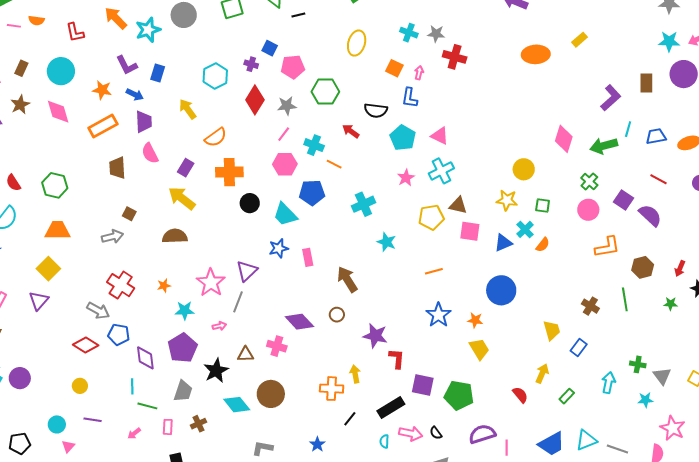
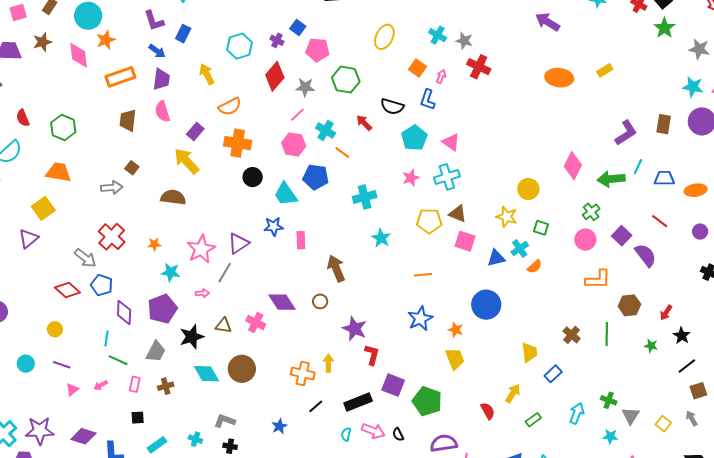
orange star: (102, 90) -> (106, 40), moved, turned 30
pink triangle: (68, 446) -> (72, 389), moved

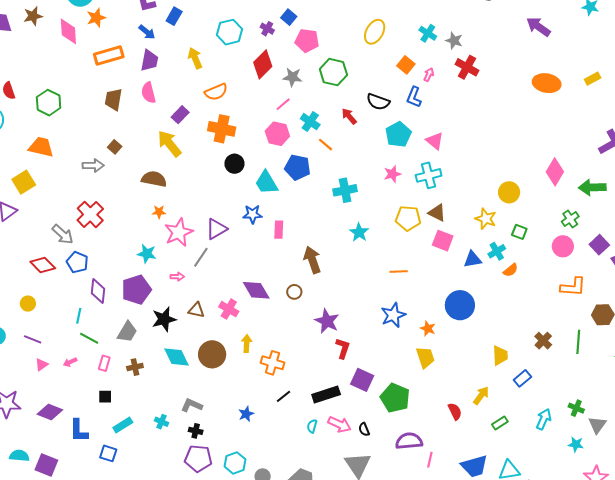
orange star: (154, 244) -> (159, 212), moved
yellow arrow: (328, 363) -> (247, 343), moved

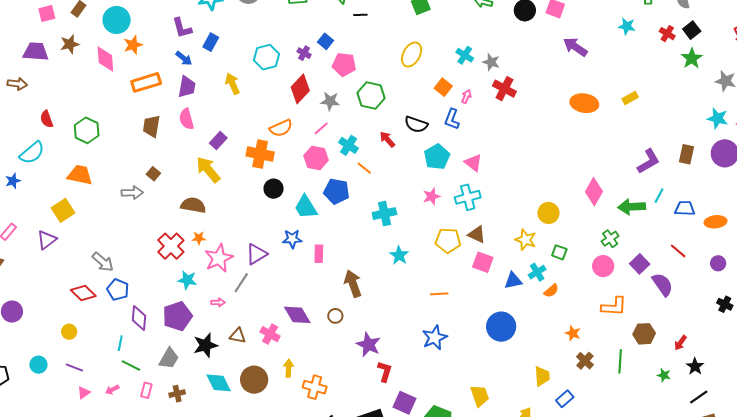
orange semicircle: (216, 92) -> (281, 128), moved
red cross: (90, 214) -> (171, 246), moved
orange star: (428, 328) -> (573, 333), moved
yellow trapezoid: (425, 357) -> (480, 396), moved

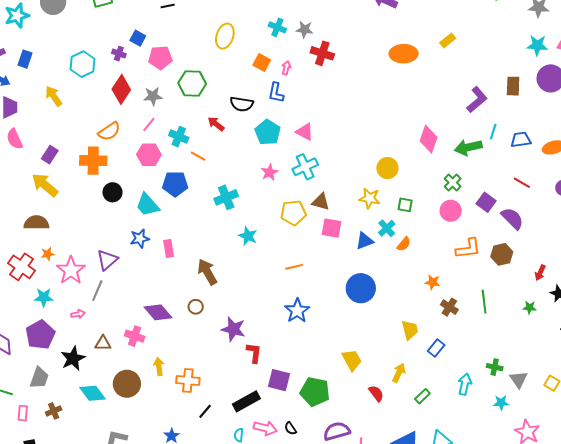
brown hexagon: (644, 334) -> (502, 254), moved

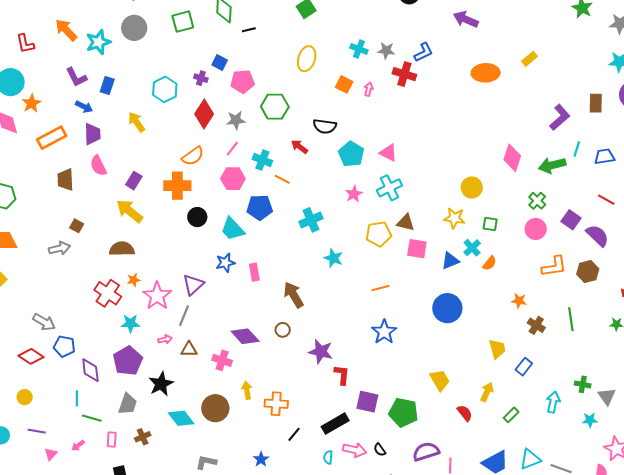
blue L-shape: (276, 93) -> (424, 52), moved, turned -125
brown triangle: (103, 343) -> (189, 349), moved

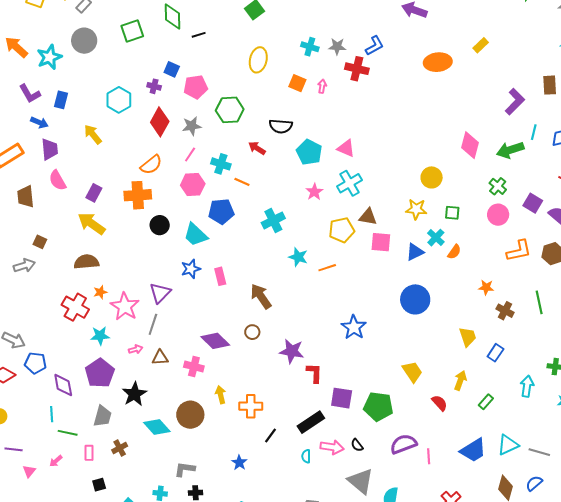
orange line: (380, 288) -> (327, 268), moved

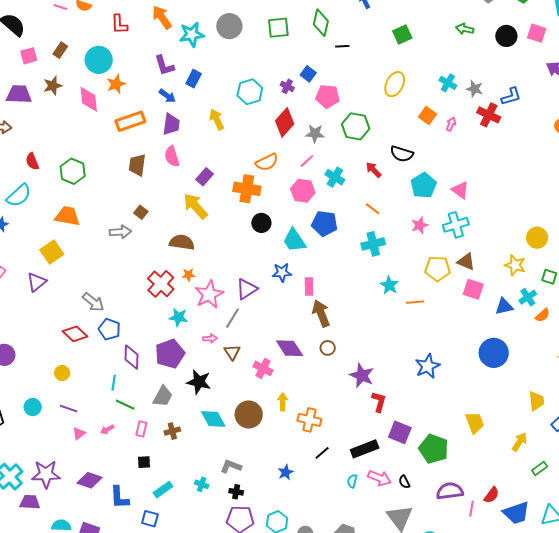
orange line: (242, 182) -> (373, 209), moved
brown arrow: (261, 296) -> (321, 313), moved
brown triangle: (160, 358) -> (232, 352), turned 48
black star: (134, 394) -> (199, 382), turned 30
red semicircle: (440, 403) -> (492, 495), moved, turned 66

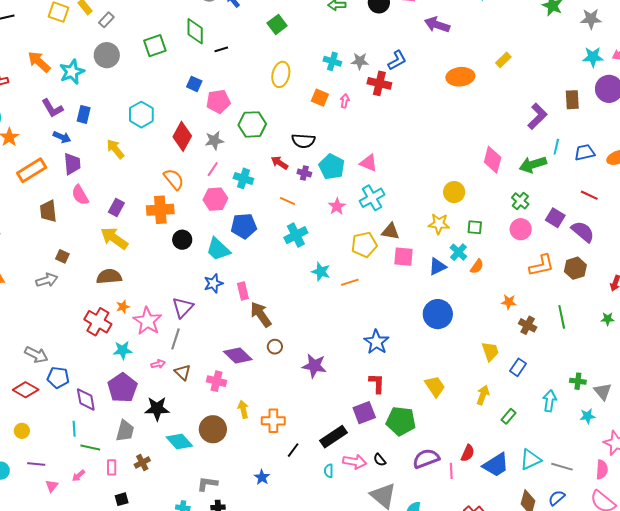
purple cross: (287, 86) -> (304, 173), moved
orange semicircle: (267, 162) -> (174, 179), turned -90
red L-shape: (379, 402) -> (377, 383), moved
purple square: (400, 432) -> (364, 413), turned -30

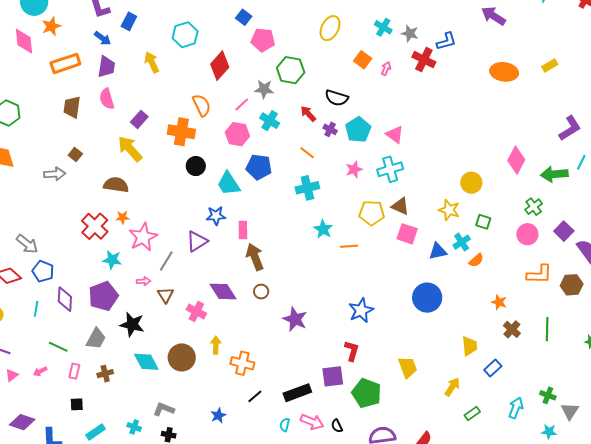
gray star: (214, 141) -> (264, 89), moved
purple triangle: (183, 307) -> (197, 241), moved
cyan line: (74, 429) -> (36, 309), moved

